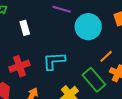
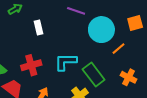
orange line: (106, 56) -> (118, 49), moved
green rectangle: (94, 80) -> (94, 74), moved

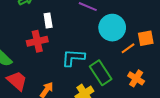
orange square: (135, 23) -> (146, 38), moved
red cross: (31, 65) -> (37, 41), moved

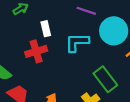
cyan L-shape: (73, 58) -> (77, 42), moved

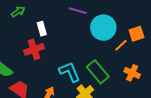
cyan L-shape: (77, 42) -> (70, 72), moved, turned 70

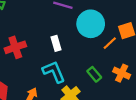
white rectangle: (42, 29) -> (56, 43), moved
green rectangle: (98, 72) -> (94, 74), moved, size x0.6

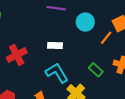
cyan circle: (91, 24) -> (85, 22), size x0.7
white rectangle: (56, 43) -> (55, 46), turned -64

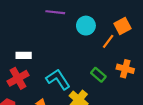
white rectangle: (55, 46) -> (24, 55), moved
red cross: (17, 55) -> (18, 78), moved

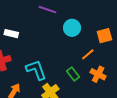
orange line: (108, 41) -> (88, 54), moved
white rectangle: (24, 55) -> (11, 34), moved

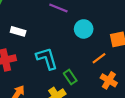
cyan L-shape: (36, 70) -> (47, 58), moved
green rectangle: (73, 74) -> (70, 77), moved

